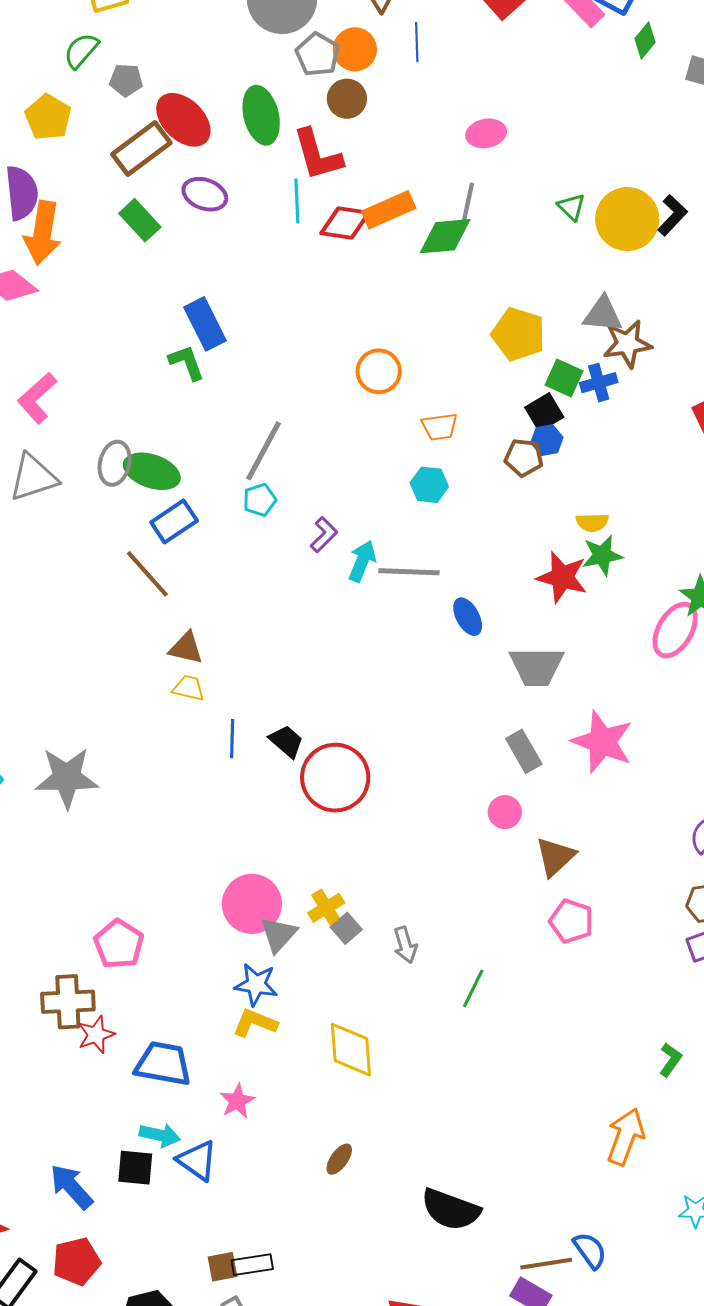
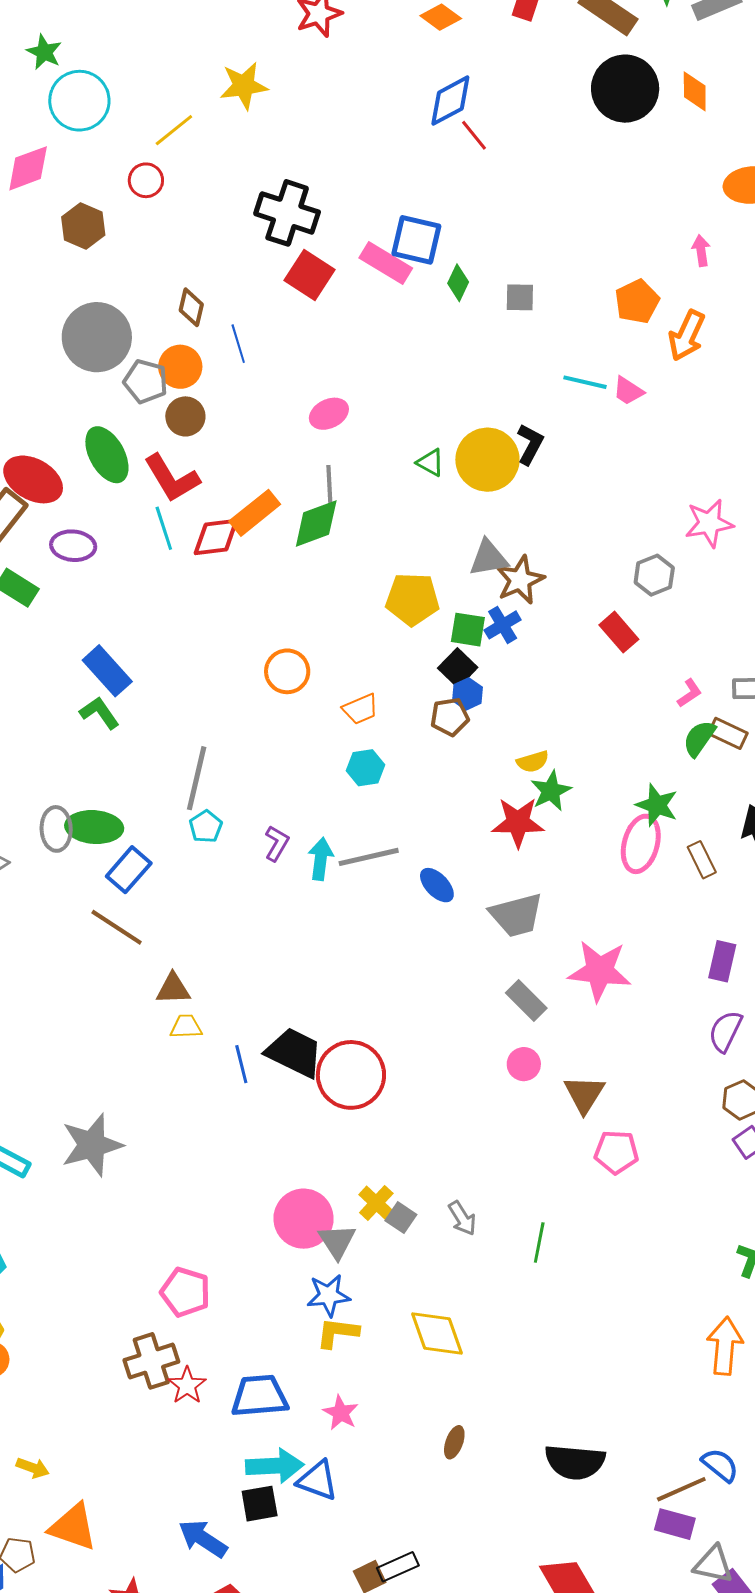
black trapezoid: (286, 741) -> (294, 1053), size x1.6
cyan arrow: (160, 1135) -> (275, 1466), size x1.4

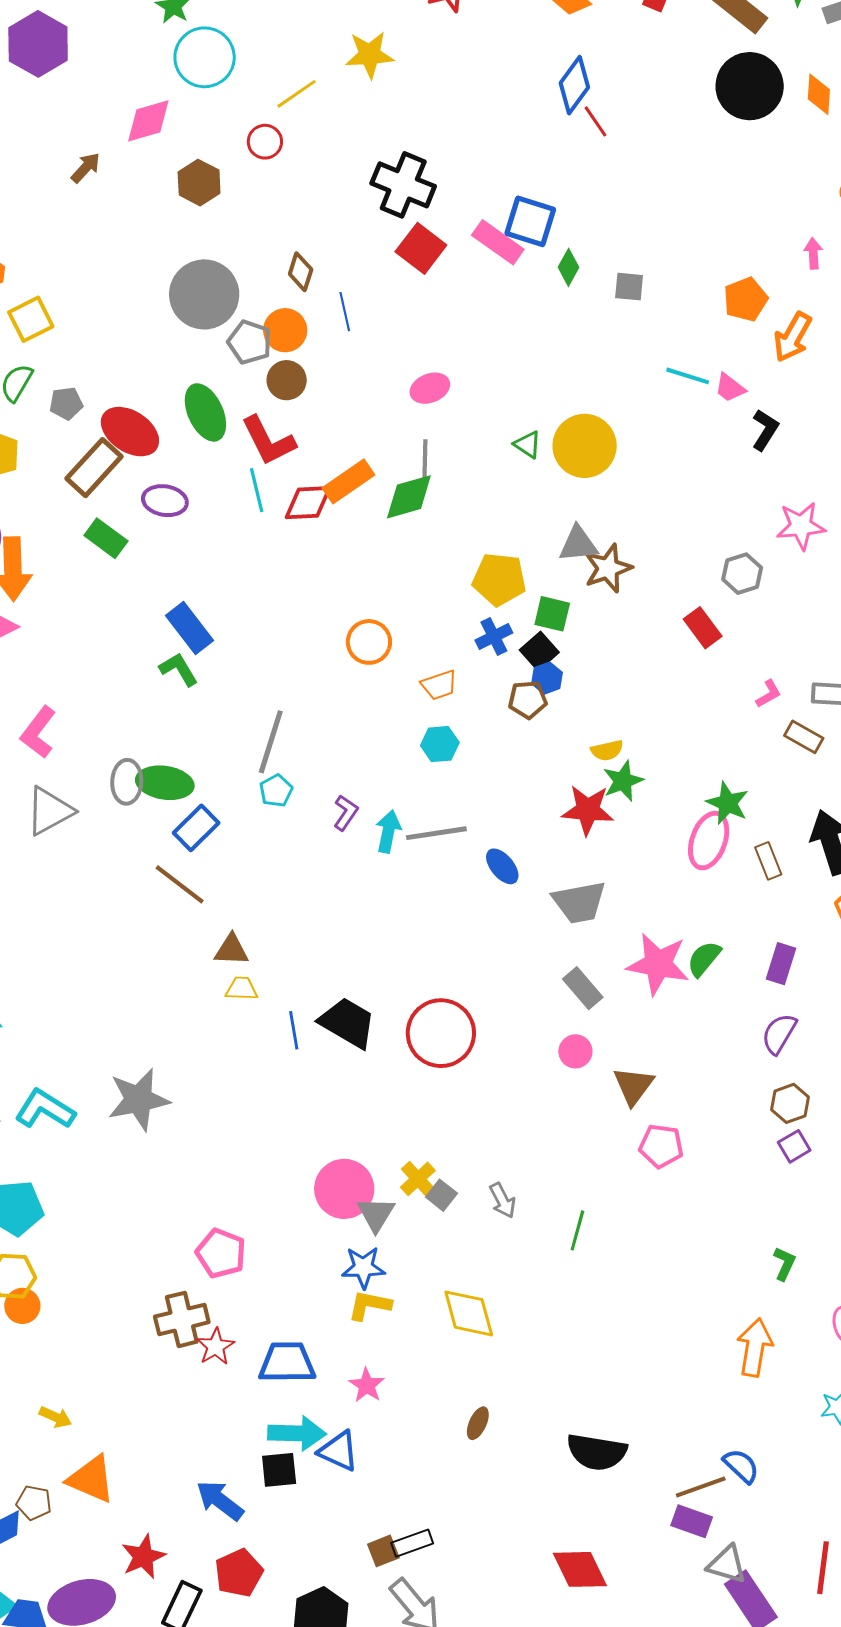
blue diamond: (450, 101) -> (574, 85), turned -30
black L-shape: (530, 444) -> (765, 430), moved
blue cross: (503, 625) -> (494, 636), moved
green semicircle: (699, 738) -> (704, 959), moved
red circle: (351, 1075) -> (441, 1033), moved

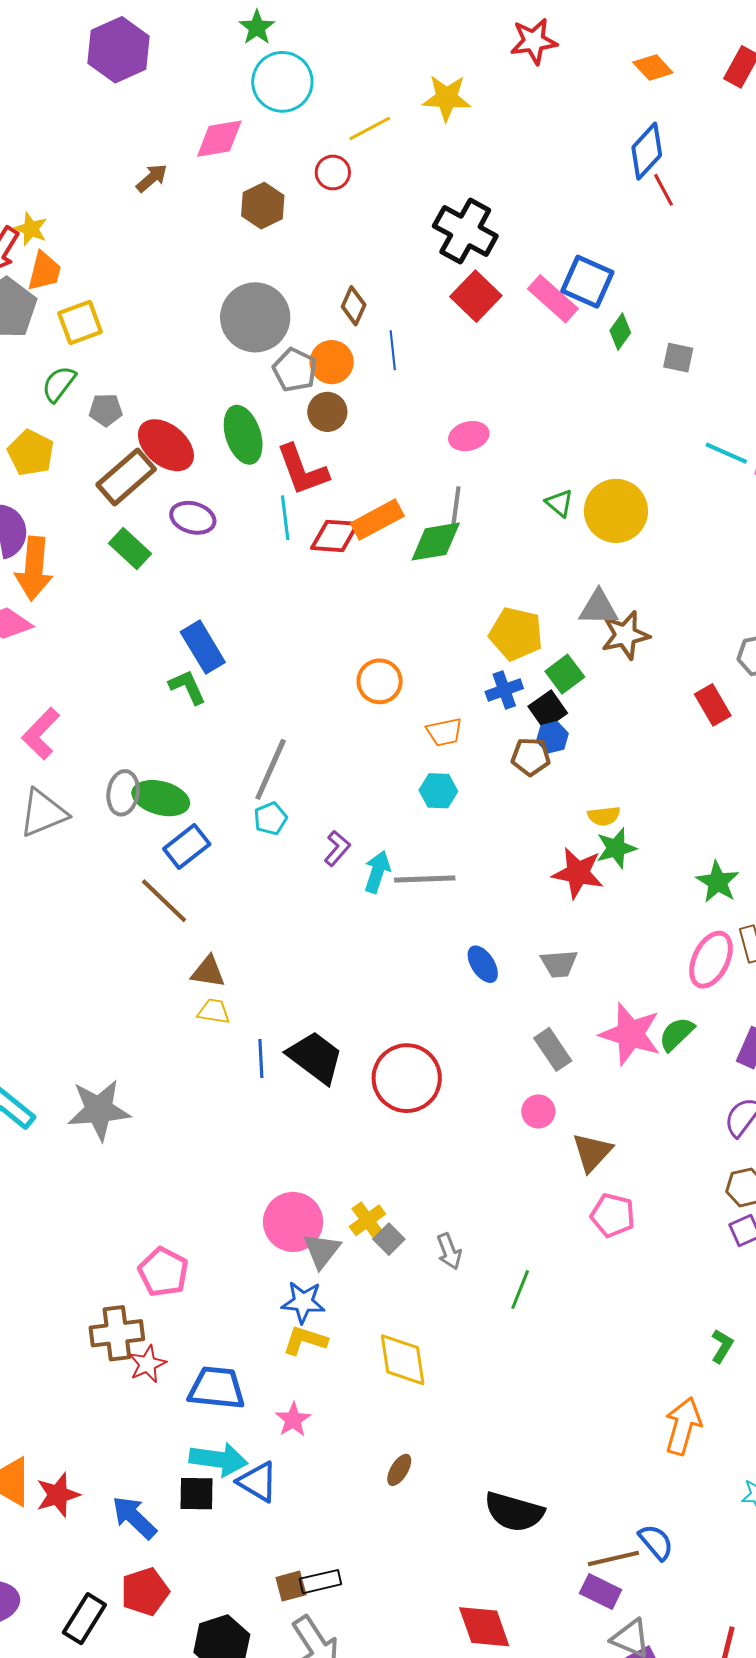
green square: (552, 614) -> (565, 674), turned 33
pink ellipse: (709, 841) -> (711, 960), moved
blue ellipse: (502, 866) -> (483, 964), moved
gray trapezoid: (579, 902) -> (559, 964), size x0.7
red star: (143, 1557) -> (58, 1495), moved

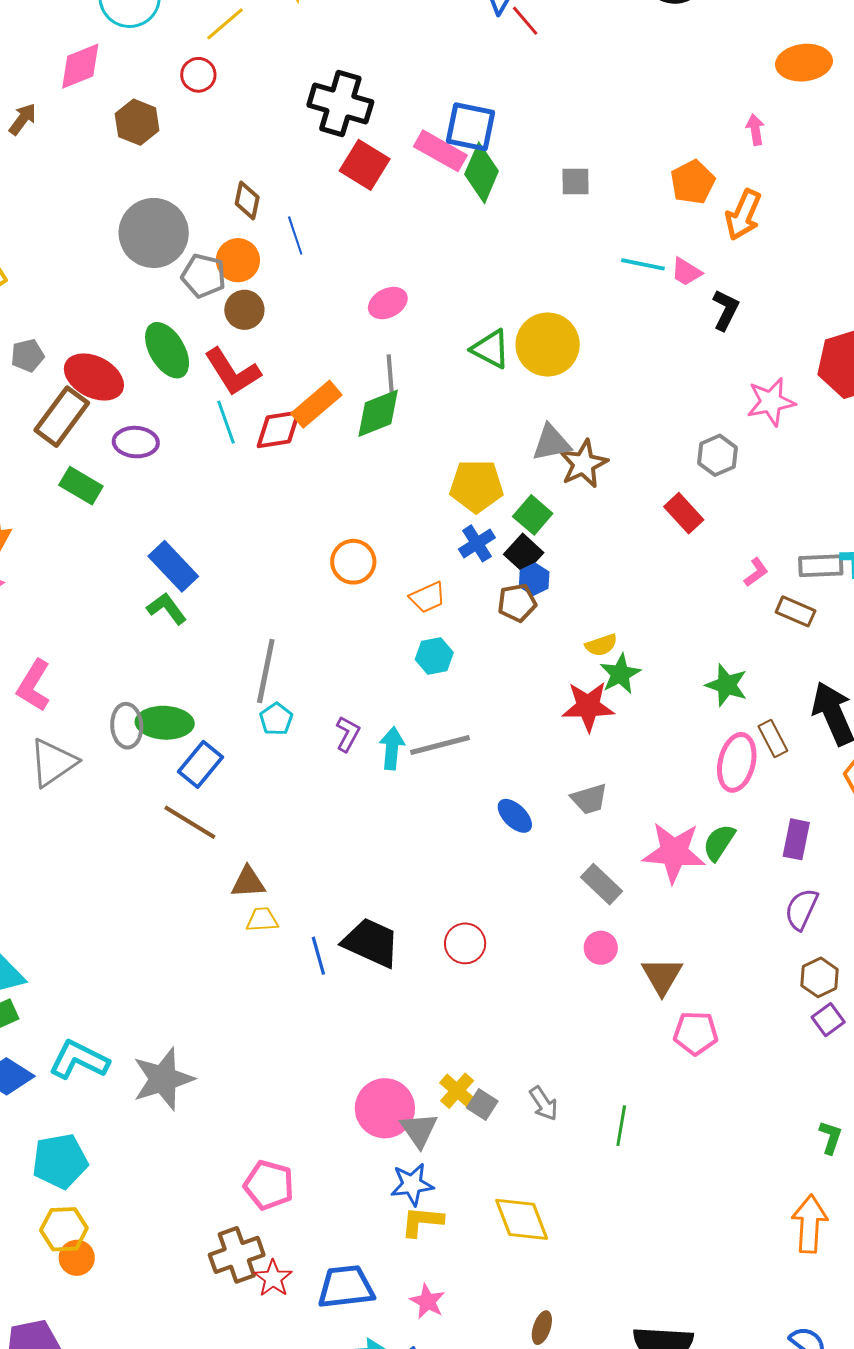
green diamond: (620, 332) -> (482, 173), moved, size x1.6
green triangle: (559, 503) -> (491, 349), size x1.4
red circle: (407, 1078) -> (465, 943), size x0.6
gray star: (99, 1110) -> (163, 1079), moved

